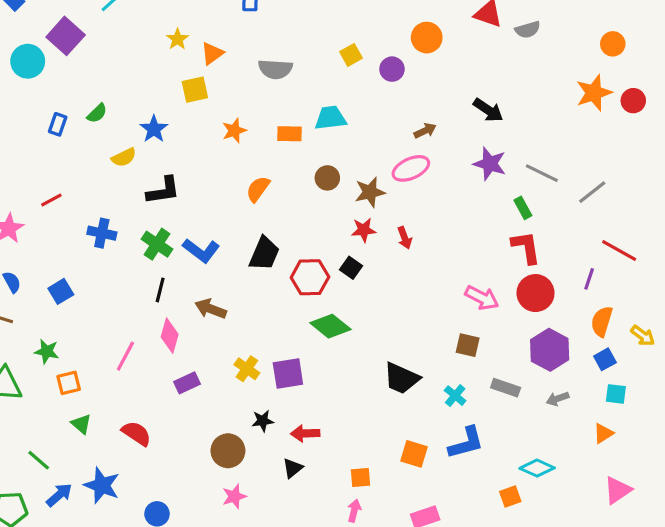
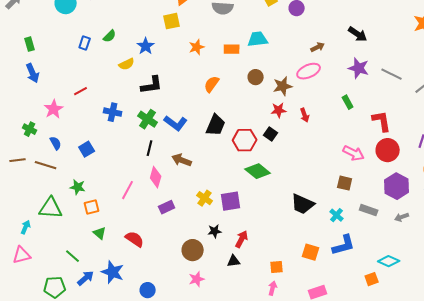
green rectangle: (523, 208) -> (348, 102), moved
red arrow: (305, 433) -> (242, 239), turned 120
black triangle: (293, 468) -> (234, 261), turned 32

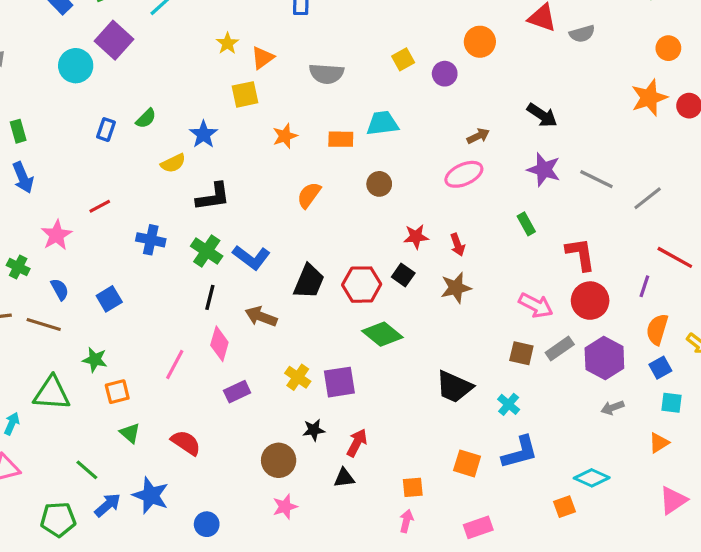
brown star: (283, 86) -> (456, 288), moved
black trapezoid: (216, 125) -> (309, 281), moved
gray rectangle: (369, 210) -> (560, 348), moved, turned -54

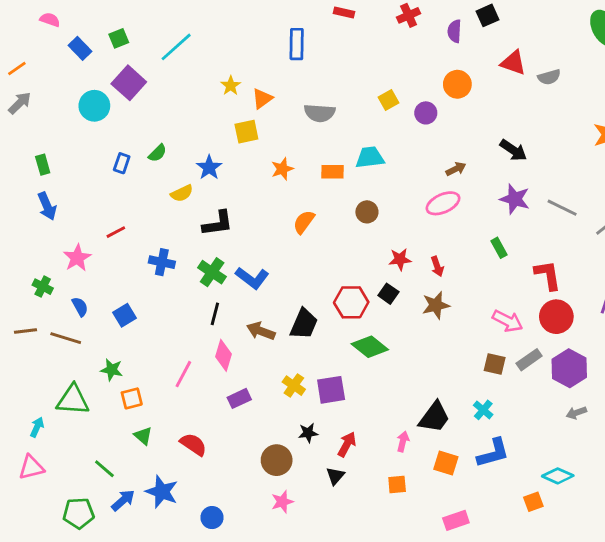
black trapezoid: (309, 281) -> (304, 324), moved
black trapezoid: (454, 387) -> (434, 417), moved, turned -78
black triangle: (344, 478) -> (335, 476), turned -42
pink arrow: (406, 521) -> (403, 441), moved

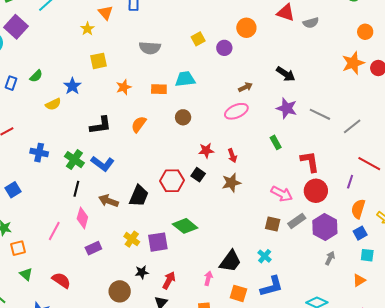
orange triangle: (262, 99) -> (106, 13), moved, turned -35
black L-shape: (218, 223) -> (101, 125), moved
green diamond: (370, 347) -> (185, 226), moved
gray arrow: (576, 413) -> (330, 258), turned 136

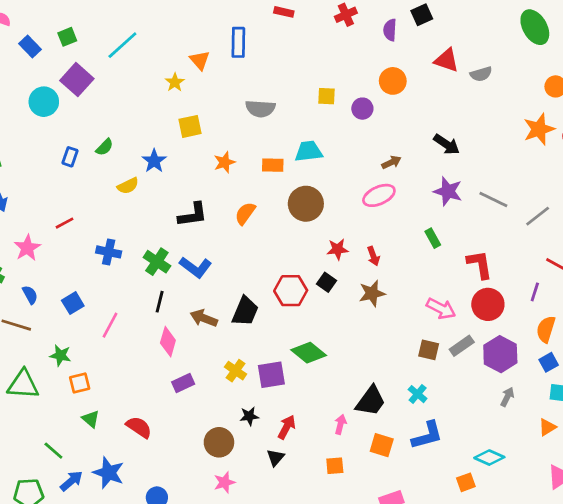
yellow square: (198, 39) -> (327, 96), turned 32
brown circle: (183, 117) -> (306, 204), size x1.6
pink line: (54, 231) -> (110, 325), moved

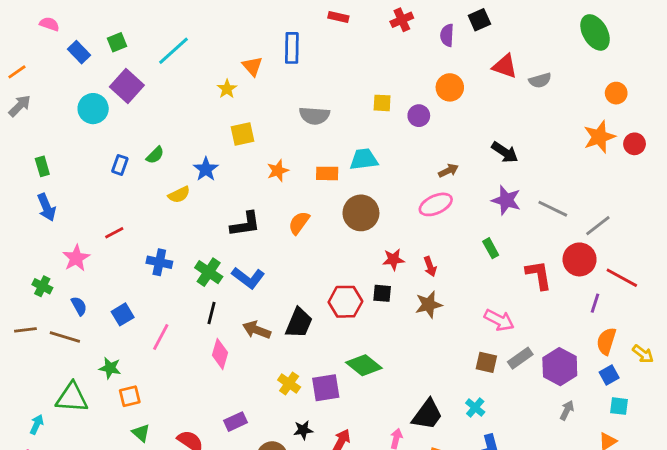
black square: (327, 282) -> (382, 293), turned -30
red circle: (488, 304) -> (580, 259), moved
purple rectangle: (183, 383) -> (235, 422), moved

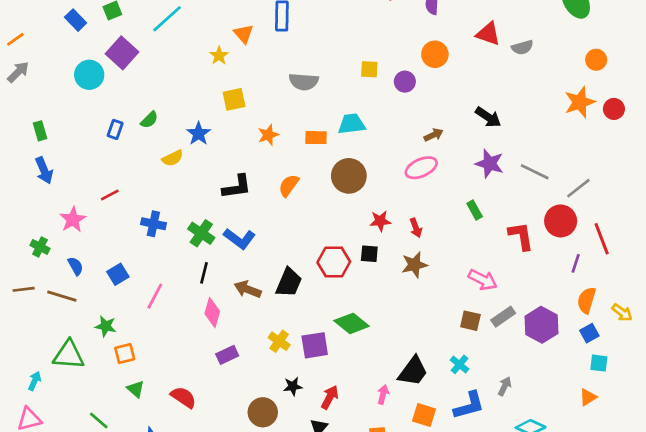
red line: (622, 278) -> (602, 239), turned 40
gray arrow: (567, 410) -> (505, 386), moved
purple rectangle: (235, 422) -> (227, 355), moved

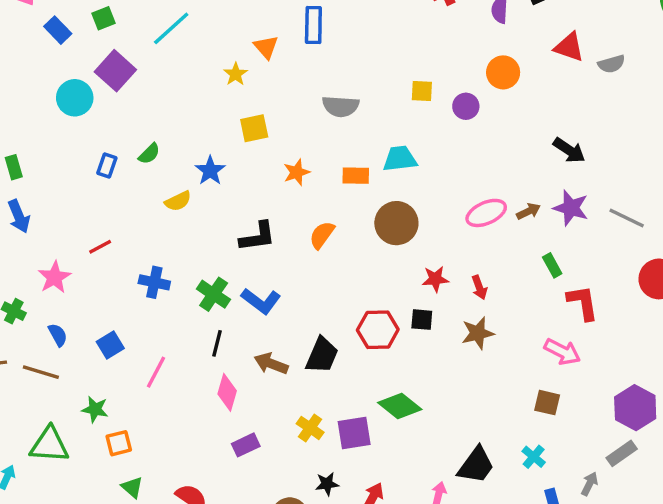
brown arrow: (434, 135) -> (529, 211), moved
red L-shape: (521, 236) -> (583, 303), moved
gray rectangle: (503, 317) -> (622, 453), moved

